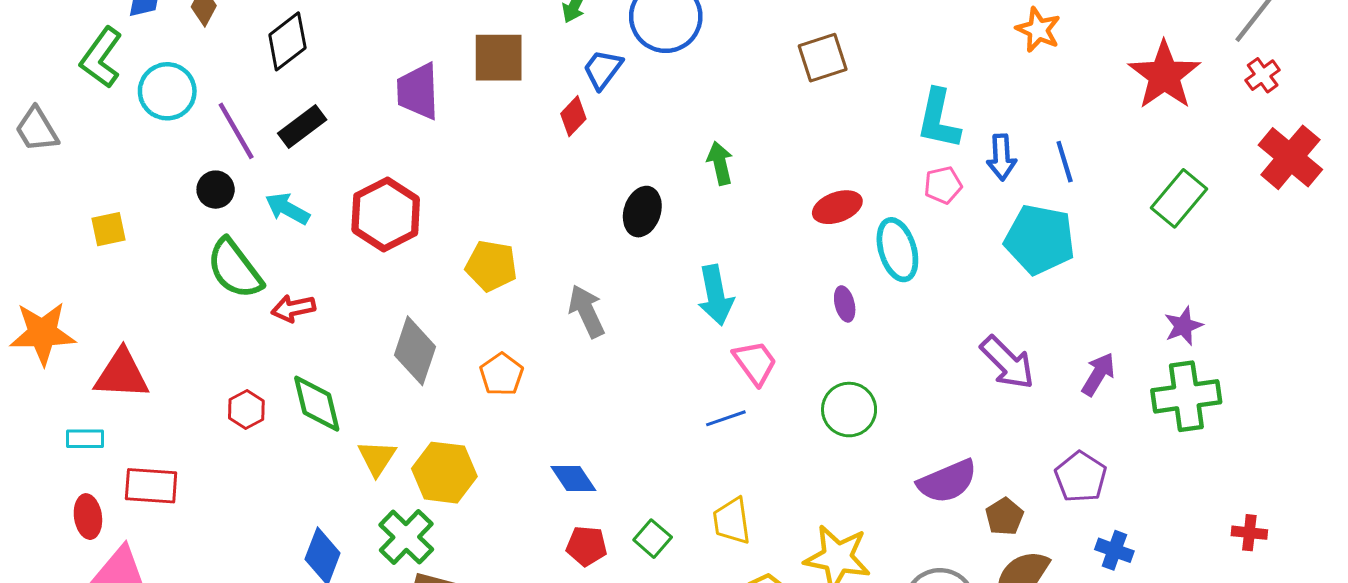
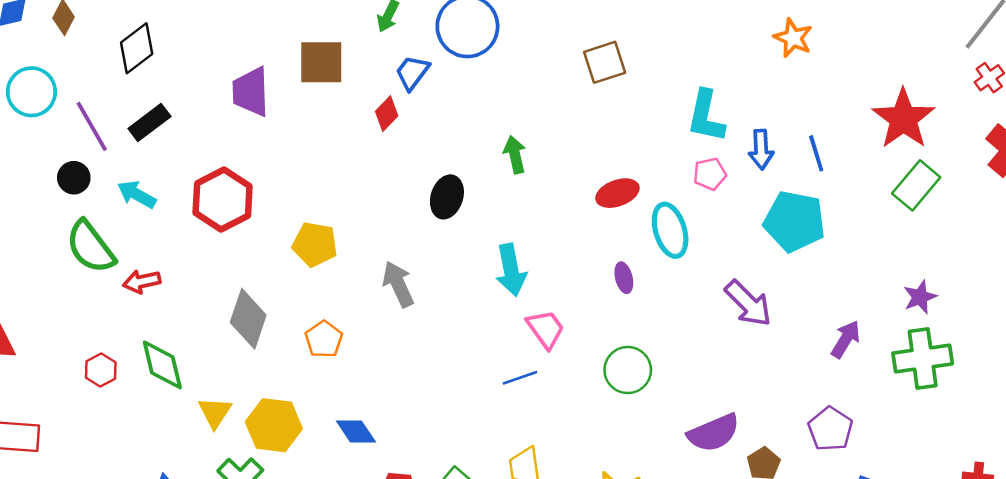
red star: (1164, 75) -> (903, 119), moved
purple arrow: (1007, 363) -> (748, 303), moved
blue diamond: (573, 478) -> (356, 432), moved

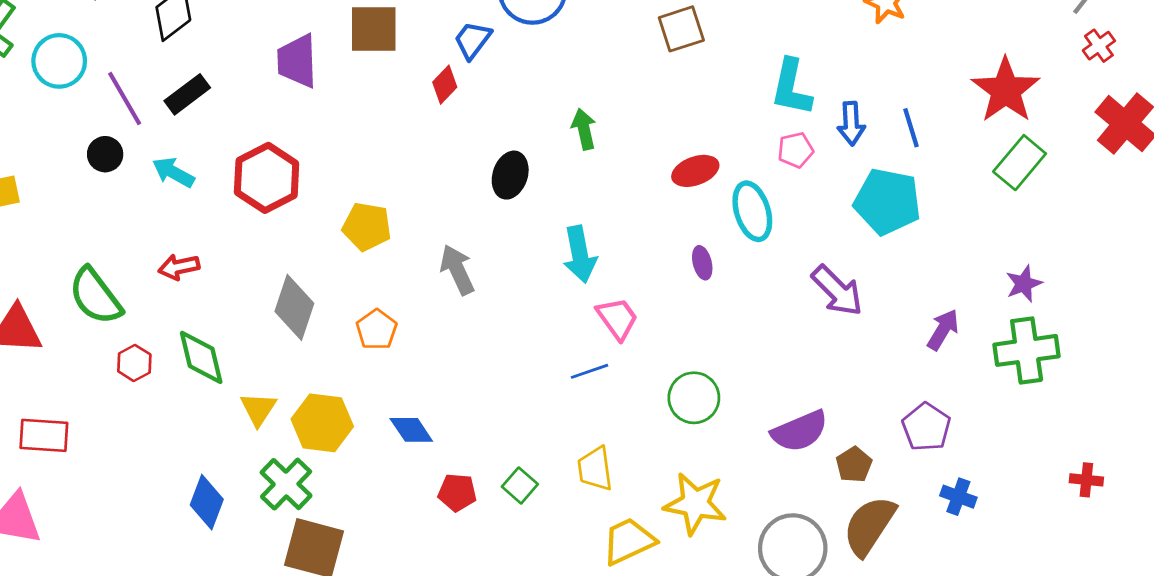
green semicircle: (90, 247) -> (95, 296), moved
green circle: (628, 370) -> (694, 398), moved

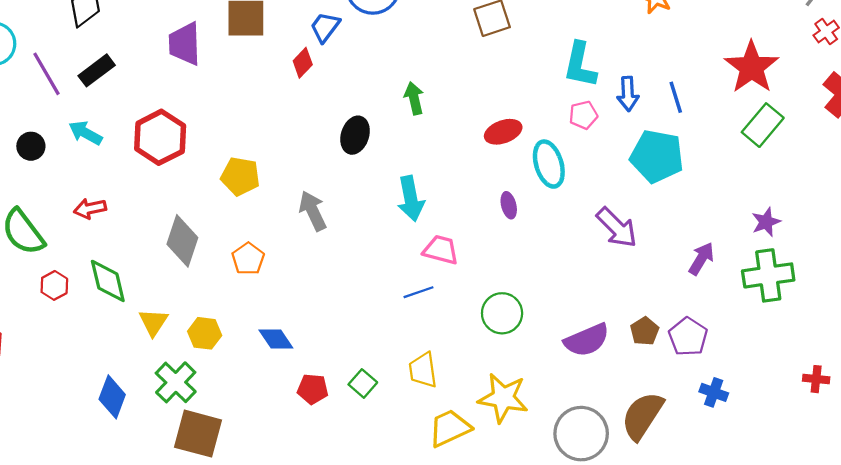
black circle: (105, 154) -> (31, 146), moved
pink trapezoid: (617, 318) -> (441, 250), turned -39
yellow hexagon: (322, 423) -> (205, 333), size x0.7
brown pentagon: (854, 465) -> (645, 331), moved

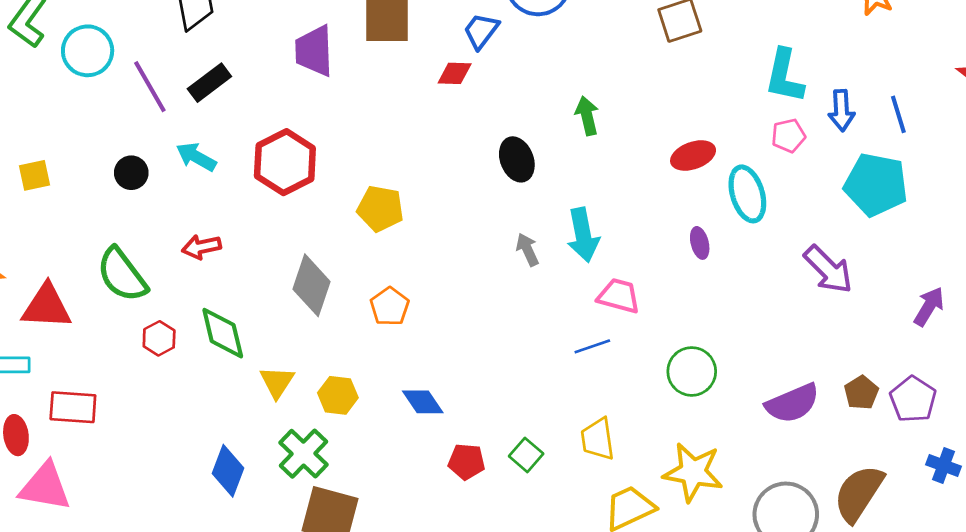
red diamond: (303, 63) -> (455, 73), turned 48
black ellipse: (355, 135) -> (517, 159), turned -39
gray arrow: (313, 211) -> (527, 250), moved, size x0.7

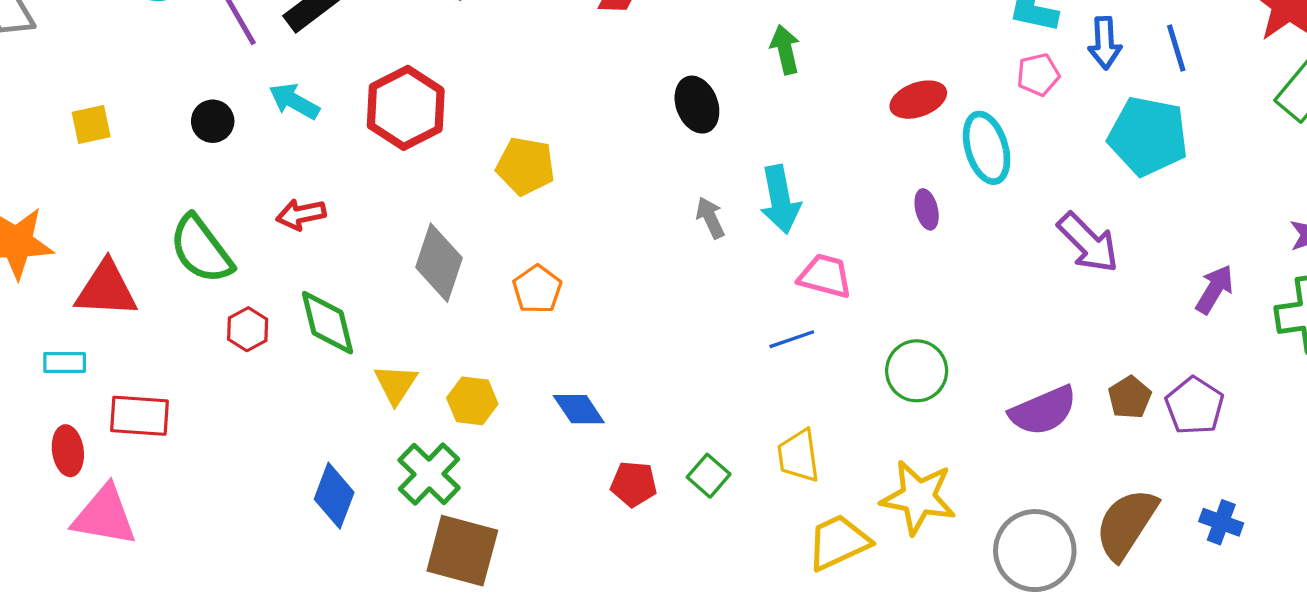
blue cross: (943, 466) -> (1221, 522), moved

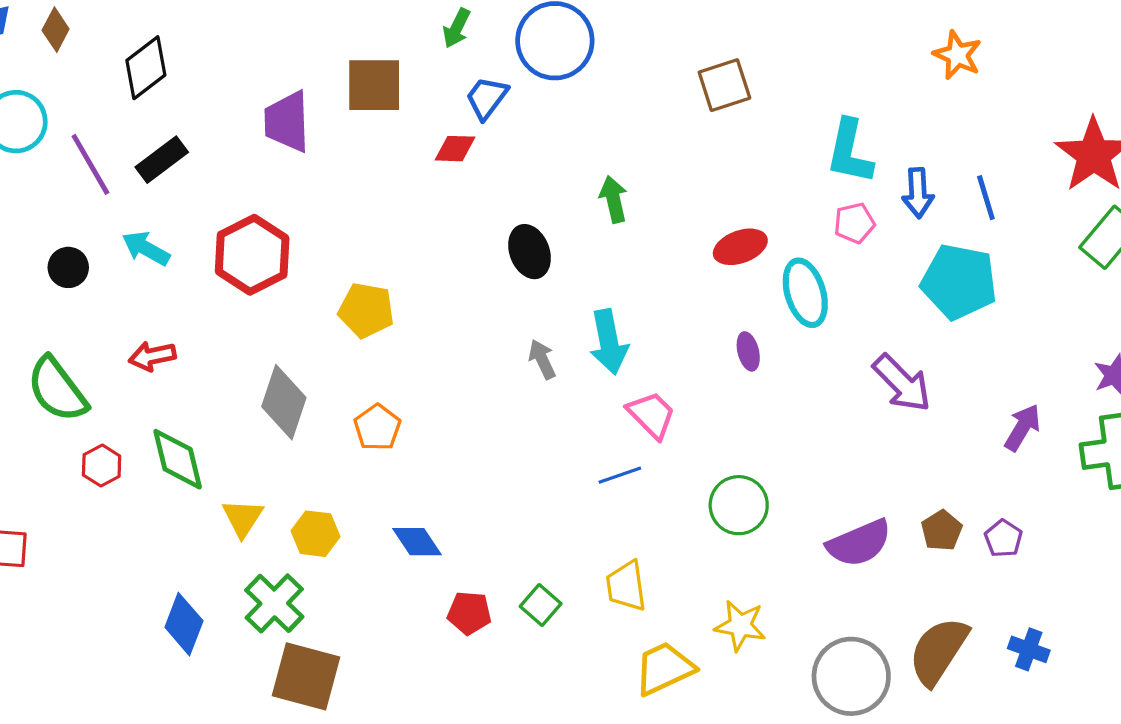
pink trapezoid: (825, 276) -> (652, 415), turned 30
purple pentagon: (1195, 406) -> (1003, 538), size x0.7
yellow star: (918, 497) -> (740, 626), size x0.7

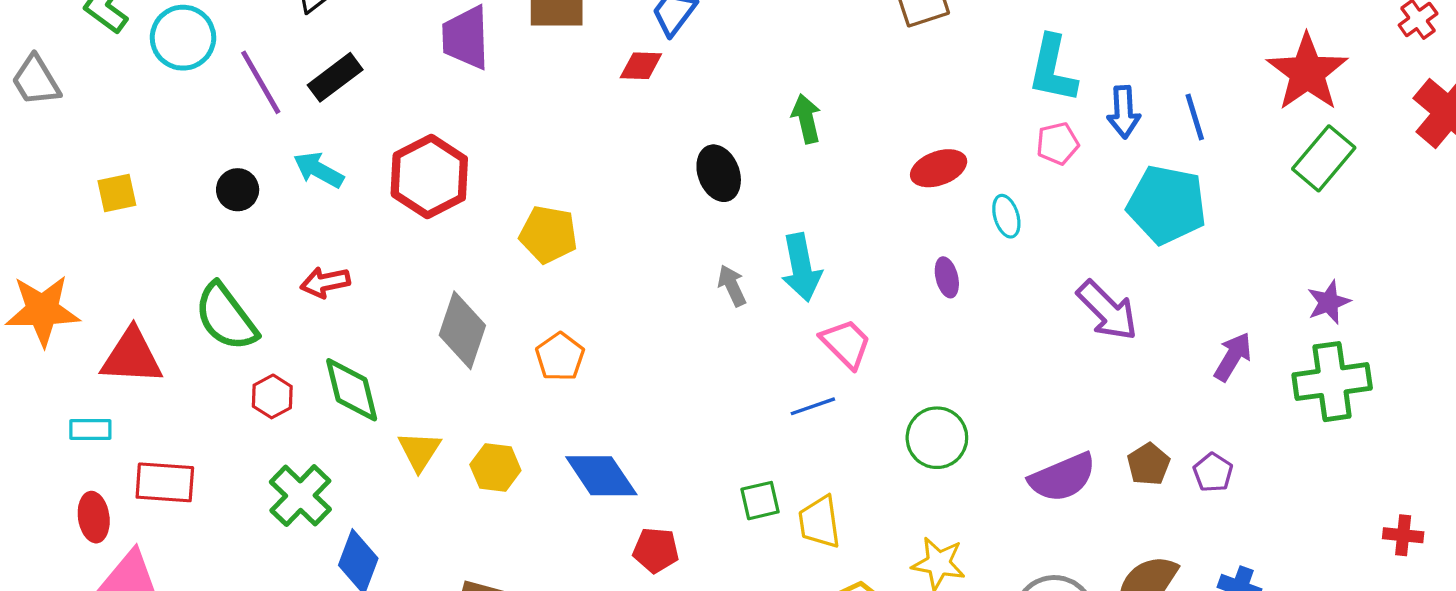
cyan ellipse: (805, 293) -> (1006, 216), size x0.6
blue diamond: (417, 542) -> (601, 476), size x1.4
green cross: (274, 603) -> (300, 496), moved
green square: (541, 605) -> (760, 501), moved, turned 36

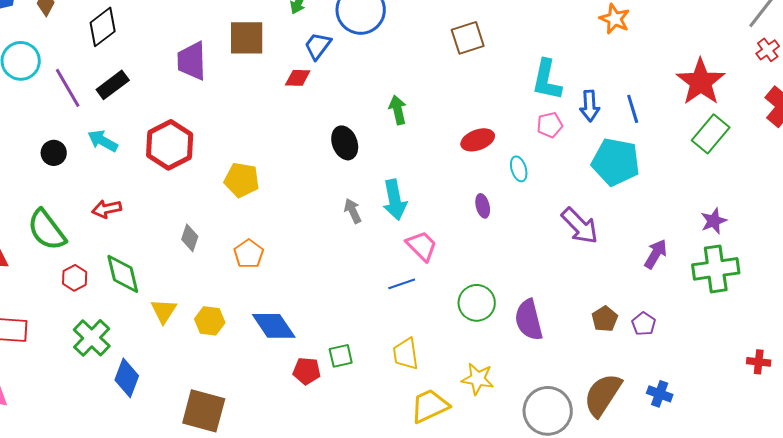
gray diamond: (462, 330) -> (190, 238), size x0.6
purple semicircle: (1063, 477) -> (529, 320), moved, turned 99
green square: (760, 501) -> (341, 356), moved

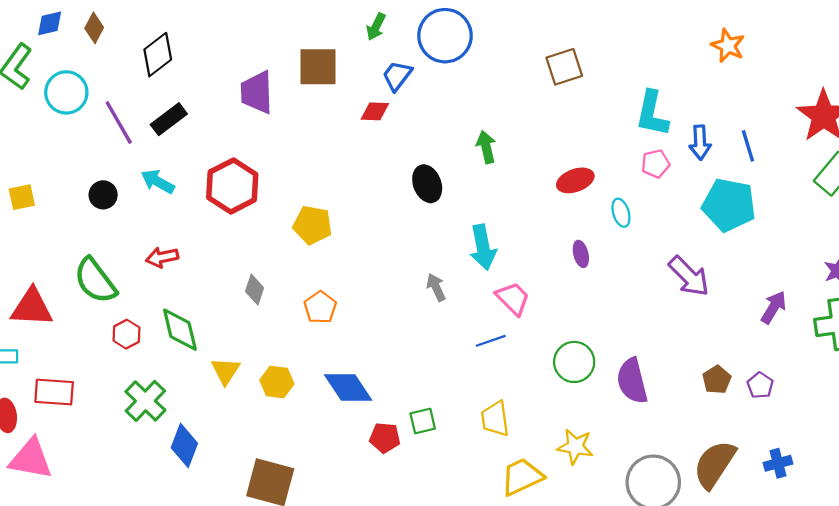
gray arrow: (353, 211) -> (436, 287), moved
blue cross: (660, 394) -> (778, 463), turned -35

